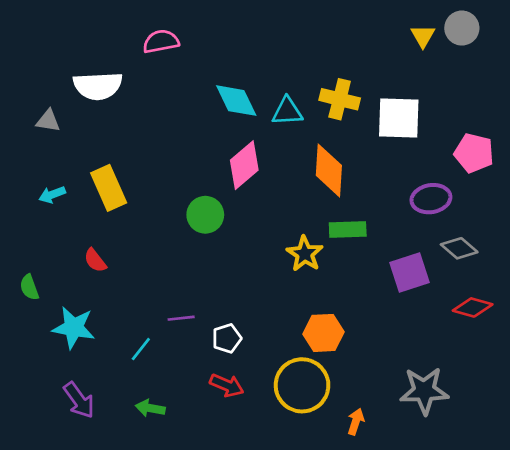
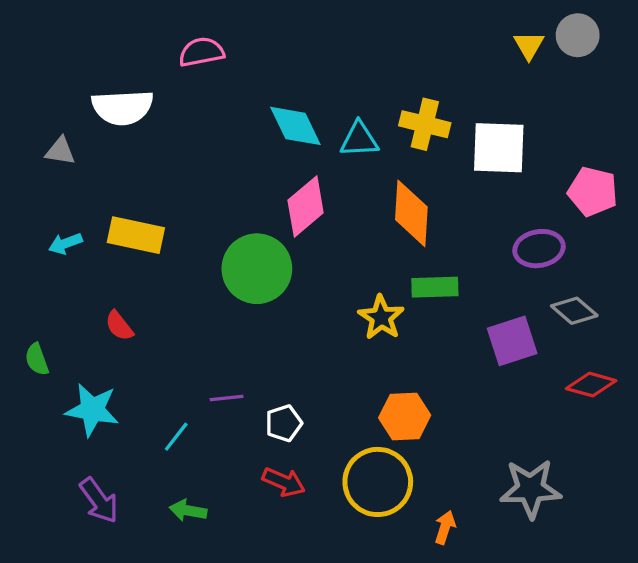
yellow rectangle: (109, 188) -> (136, 235), turned -54
green circle: (205, 215) -> (257, 269), size x1.5

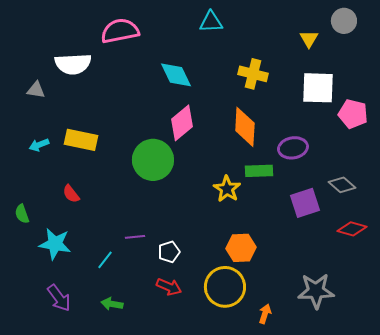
yellow triangle: (529, 45) -> (309, 39), moved
pink semicircle: (201, 52) -> (120, 31), size x1.4
cyan triangle: (359, 139) -> (211, 22), moved
white square: (499, 148) -> (318, 88), moved
purple ellipse: (539, 249) -> (293, 148), moved

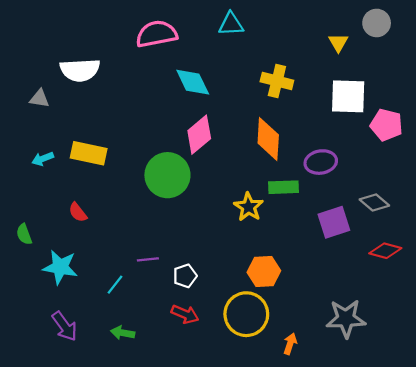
pink semicircle: (120, 31) -> (157, 34), moved

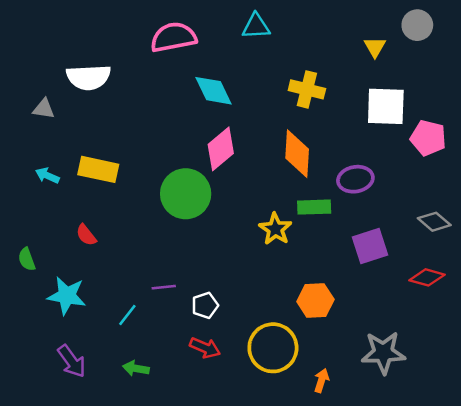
cyan arrow: (43, 159) -> (47, 176), turned 45
gray diamond: (374, 203) -> (434, 222), moved
orange hexagon: (264, 271) -> (315, 300), moved

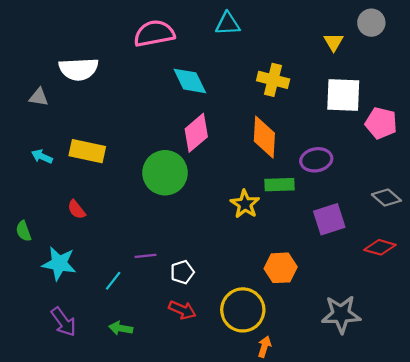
orange arrow: (321, 381) -> (264, 347), moved

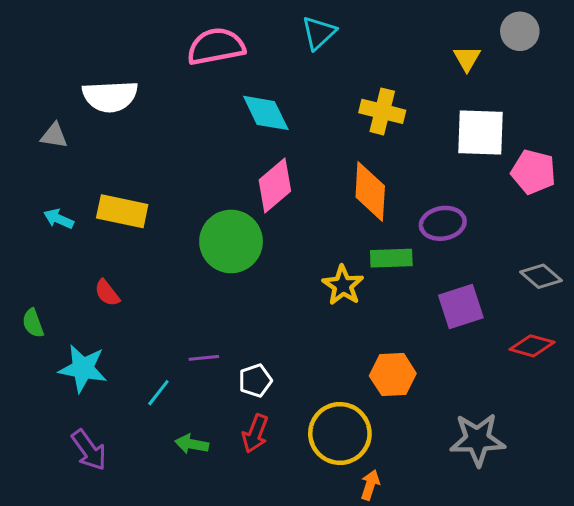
cyan triangle: (228, 24) -> (319, 33), turned -40
red arrow: (182, 310) -> (255, 433), turned 88
green arrow: (121, 328) -> (192, 444), moved

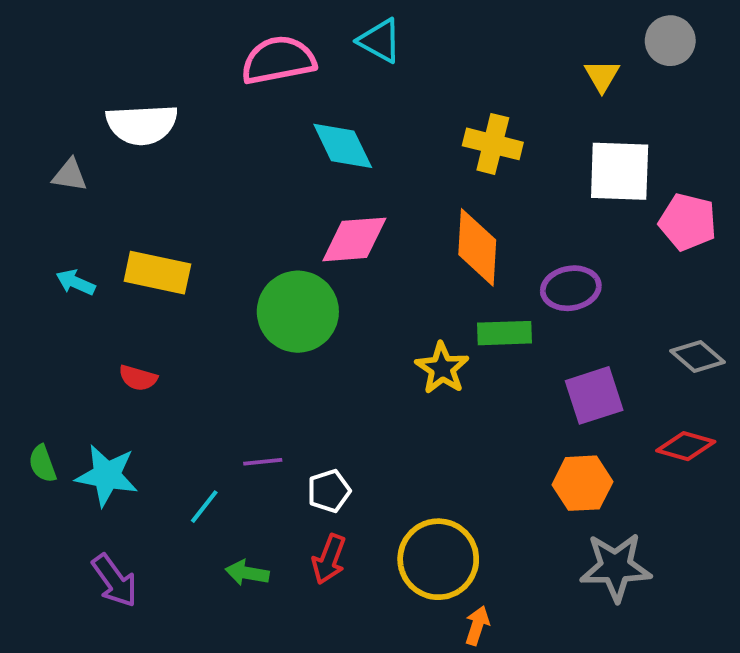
cyan triangle: (319, 33) -> (380, 41), moved, turned -48
pink diamond: (275, 186) -> (354, 239), turned 36
red semicircle: (107, 293) -> (138, 378), turned -36
green semicircle: (33, 323) -> (42, 464), moved
orange hexagon: (393, 375) -> (582, 483), moved

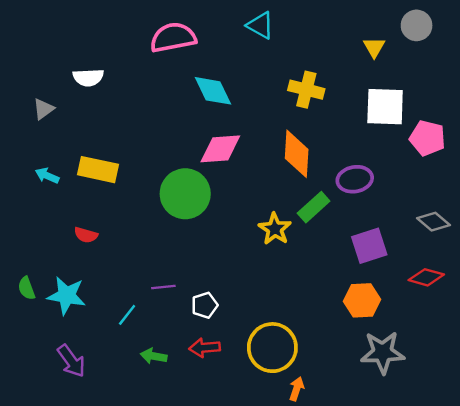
cyan triangle: (380, 41) -> (260, 25), moved
white semicircle: (142, 124) -> (88, 77), size x0.7
gray triangle: (70, 175) -> (43, 109), turned -45
green rectangle: (505, 333) -> (314, 207), turned -40
red arrow: (329, 559) -> (205, 348), turned 64

